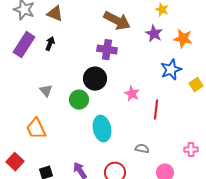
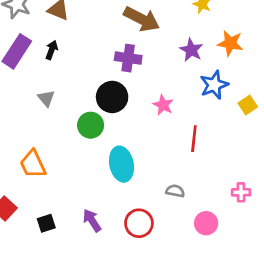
purple star: (154, 34) -> (191, 50), moved
gray triangle: (46, 91) -> (46, 98), moved
pink star: (132, 94) -> (163, 105), moved

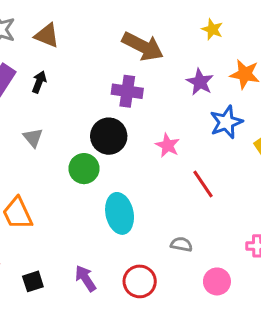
red line: (194, 139) -> (203, 184), turned -40

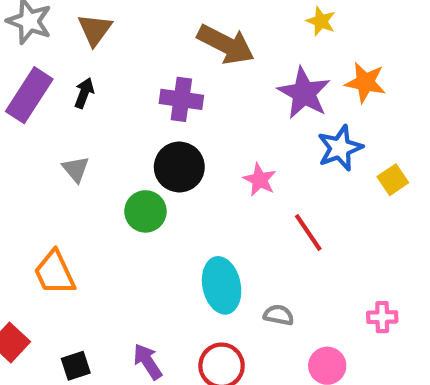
brown triangle: (47, 36) -> (95, 30), turned 44
purple star: (200, 82) -> (304, 93), size x1.4
purple cross: (127, 91) -> (181, 99), moved
cyan ellipse: (120, 213) -> (222, 285), moved

